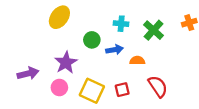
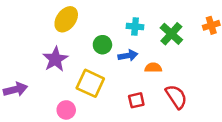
purple star: (66, 63) -> (55, 59), moved
purple arrow: (28, 73) -> (15, 89), moved
pink circle: (59, 88) -> (66, 110), moved
yellow square: (92, 91) -> (90, 83), moved

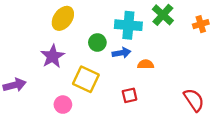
cyan cross: (135, 27) -> (128, 25), size x1.6
green cross: (171, 34) -> (163, 15), moved
red semicircle: (176, 97) -> (194, 100), moved

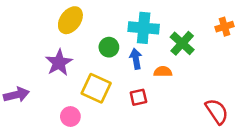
green cross: (163, 15) -> (182, 43), moved
blue arrow: (122, 53) -> (136, 59), turned -90
red square: (130, 95) -> (138, 97), moved

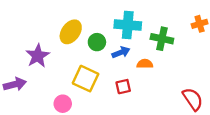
yellow ellipse: (70, 20) -> (71, 32), moved
green cross: (182, 43) -> (162, 39), turned -30
blue arrow: (136, 59) -> (121, 52), turned 78
purple star: (59, 63) -> (38, 56), moved

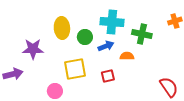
yellow ellipse: (71, 32) -> (62, 28), turned -40
purple star: (38, 56) -> (33, 49), turned 30
yellow square: (86, 79) -> (75, 69), turned -35

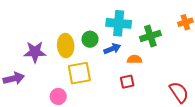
yellow ellipse: (62, 28) -> (66, 46), moved
green cross: (142, 34) -> (150, 36), turned -30
red square: (108, 76) -> (127, 82), moved

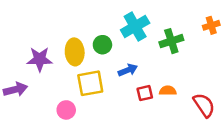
cyan cross: (119, 23) -> (135, 27), turned -35
blue arrow: (112, 49) -> (128, 70), moved
orange semicircle: (135, 59) -> (168, 91), moved

